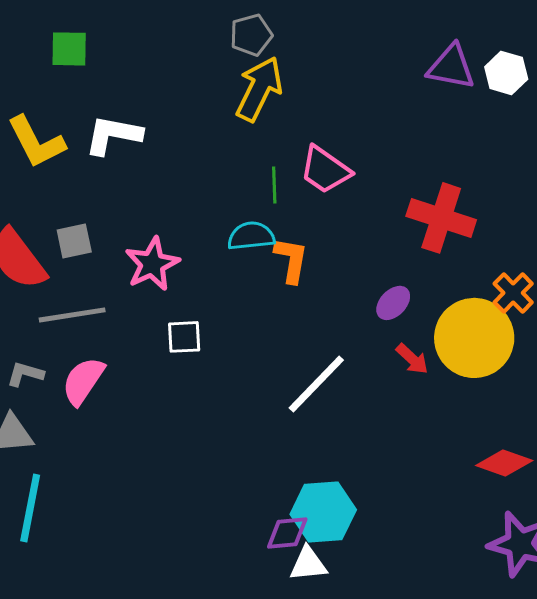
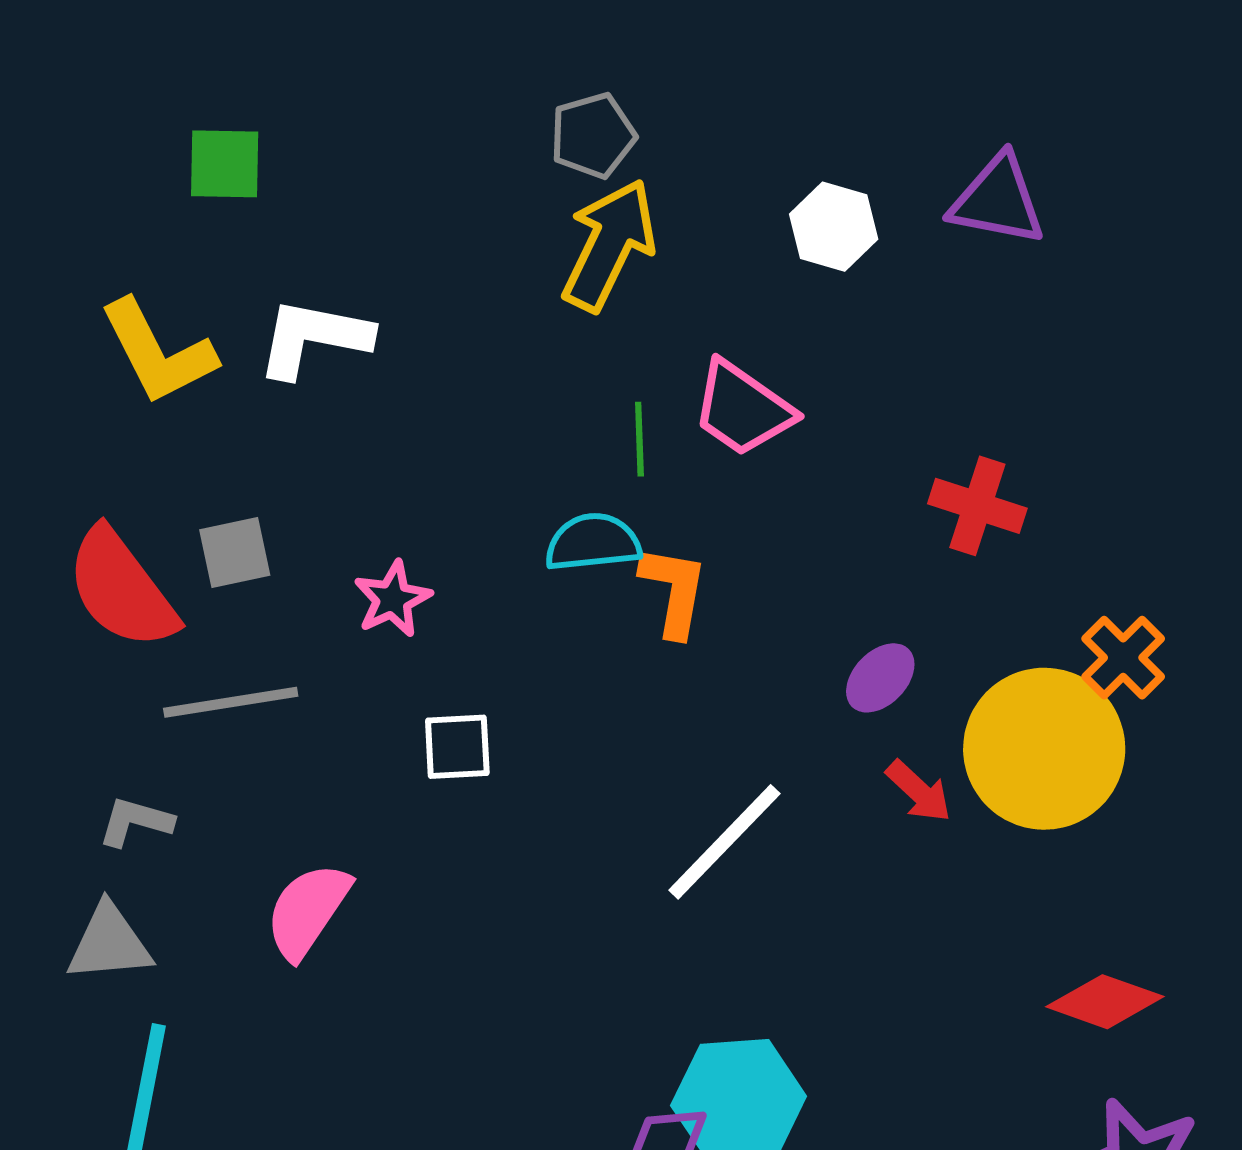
white hexagon: (506, 73) -> (834, 227), moved
red cross: (441, 218) -> (977, 506), size x0.7
pink star: (152, 264) -> (393, 599), size x0.7
pink semicircle: (83, 381) -> (308, 911), moved

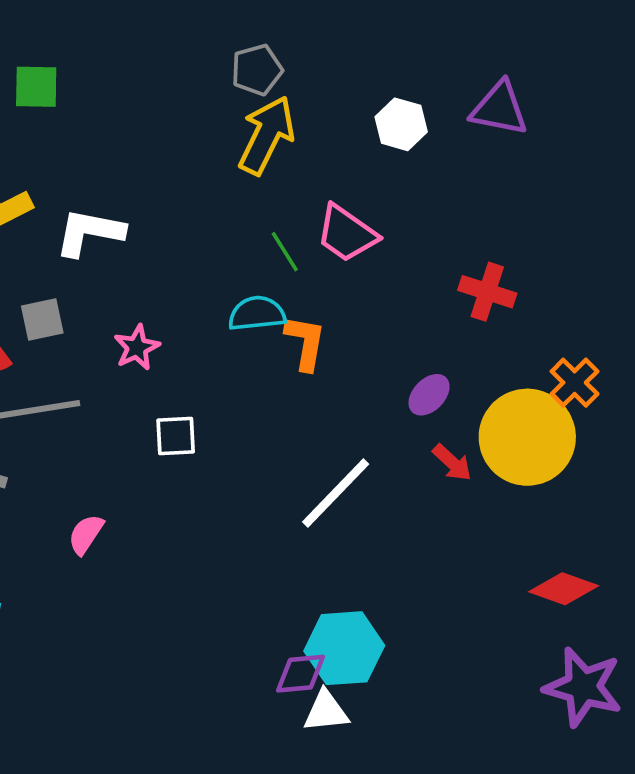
white L-shape: (314, 338) -> (90, 232), moved
green line: (639, 439) -> (285, 252), turned -30
pink semicircle: (308, 911) -> (86, 534), size x0.7

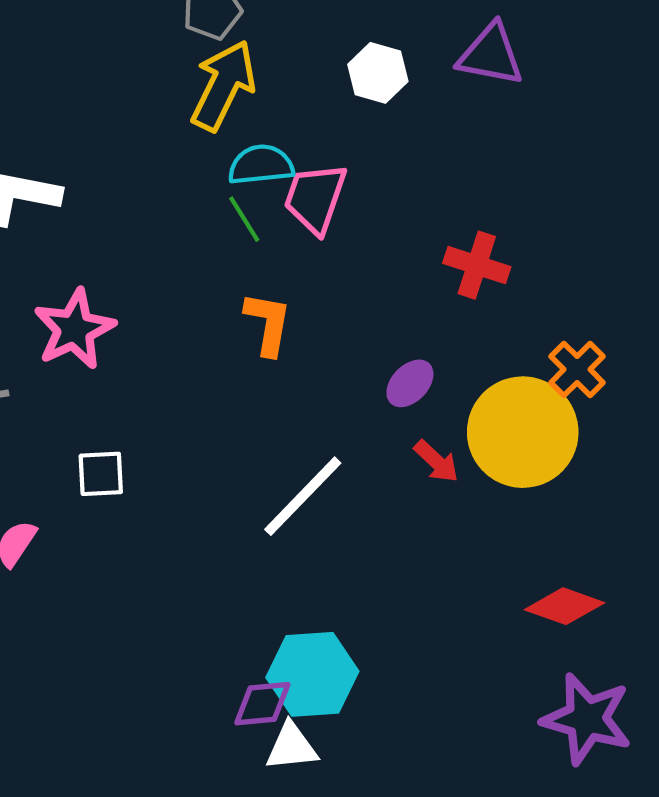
pink trapezoid: (347, 233) -> (315, 198), turned 74
cyan semicircle: (257, 314) -> (261, 165), moved
pink star: (137, 347) -> (74, 329), size x1.5
white square: (176, 436) -> (101, 474), moved

